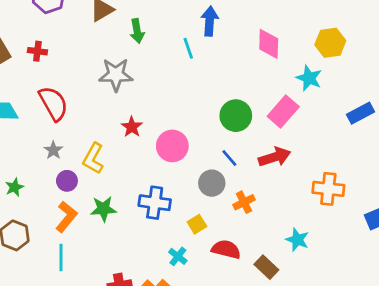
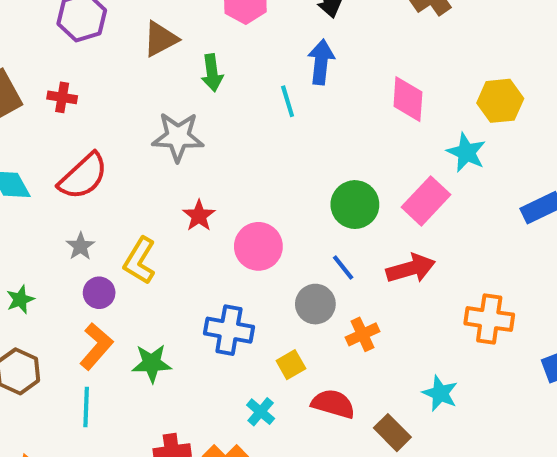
red semicircle: (53, 103) -> (83, 176), turned 75
green star: (103, 209) -> (152, 363), moved

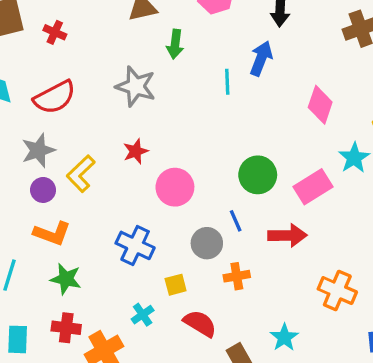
gray star: (80, 246) -> (38, 150), size x1.5
orange L-shape: (96, 346) -> (52, 233), moved, turned 54
green star: (152, 363) -> (66, 279), moved

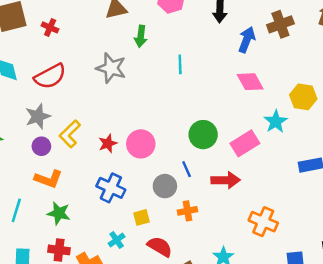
blue arrow: (261, 58) -> (247, 40), moved
pink diamond: (320, 105) -> (250, 82), turned -48
red star: (136, 151) -> (108, 143), moved

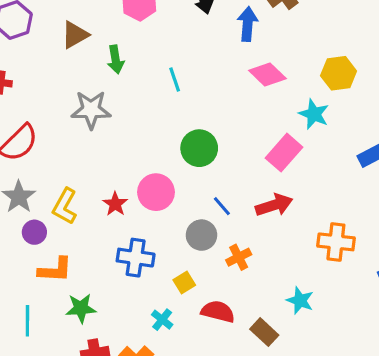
green circle: (203, 135) -> (199, 148), moved

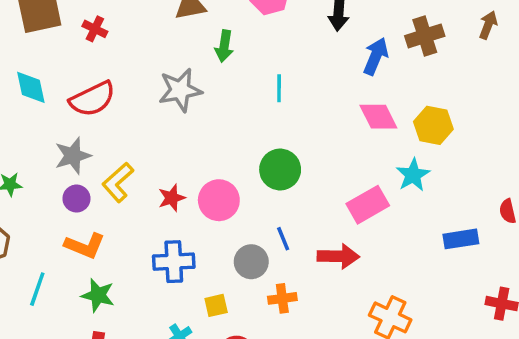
yellow hexagon: (339, 73) -> (433, 125), moved
gray star: (91, 110) -> (180, 90), turned -30
blue cross: (136, 258) -> (174, 262), turned -30

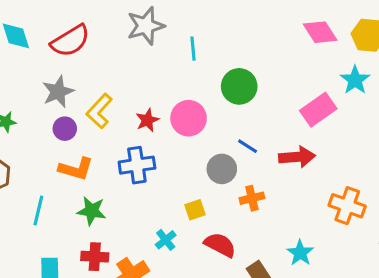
cyan line: (279, 88) -> (193, 49), moved
blue line: (283, 239) -> (248, 146), turned -30
blue cross: (174, 262) -> (137, 165), moved

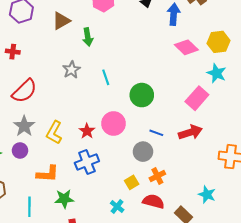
gray star: (146, 26) -> (71, 70), size x0.7
purple circle: (65, 129) -> (20, 150), moved
orange cross: (252, 198) -> (157, 176), moved

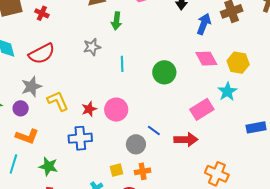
green circle: (142, 95) -> (164, 72), moved
yellow L-shape: (54, 132) -> (58, 101), turned 110
orange L-shape: (48, 174) -> (27, 136), moved

